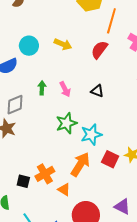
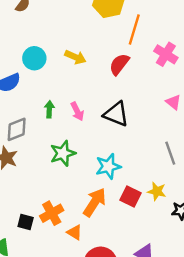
black triangle: (97, 91) -> (116, 114), size x1.6
green star: (66, 123) -> (63, 153), moved

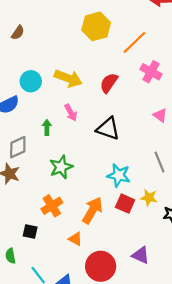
orange line: (134, 30) -> (135, 42), moved, turned 32
yellow arrow: (75, 57) -> (68, 78), size x1.4
pink arrow: (77, 111) -> (71, 113), moved
cyan star: (108, 166) -> (119, 175), moved, turned 30
orange cross: (52, 213) -> (52, 206), moved

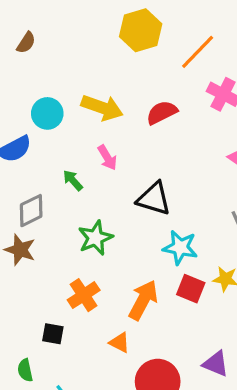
red semicircle: (109, 83) -> (162, 112), turned 30
green arrow: (47, 127) -> (73, 180), turned -40
black triangle: (108, 129) -> (154, 199), moved

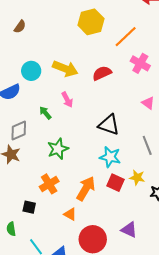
black triangle: (154, 199) -> (109, 125), moved

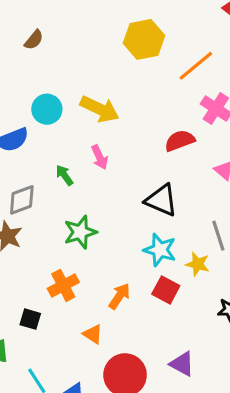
red semicircle: (102, 73) -> (180, 141), moved
yellow star: (137, 178) -> (198, 264), moved
orange arrow: (86, 189) -> (119, 296), size x0.7

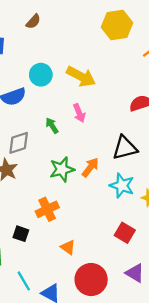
black triangle: (161, 200) -> (125, 148), turned -40
red square: (166, 290) -> (125, 233), moved
orange arrow: (119, 296) -> (90, 167), moved

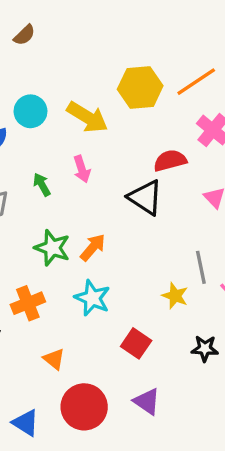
yellow hexagon: (117, 25) -> (140, 88), moved
black triangle: (125, 148) -> (145, 197), moved, turned 44
green star: (62, 169) -> (52, 248), turned 30
cyan star: (122, 186) -> (92, 298), moved

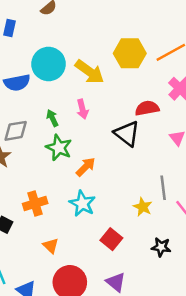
cyan circle: (31, 111) -> (48, 64), size x1.4
green star: (52, 248) -> (59, 148), moved

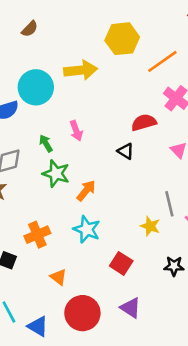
yellow hexagon: (130, 53) -> (122, 39), moved
yellow arrow: (90, 72) -> (81, 70), moved, turned -36
black triangle: (127, 134) -> (126, 151), size x0.6

